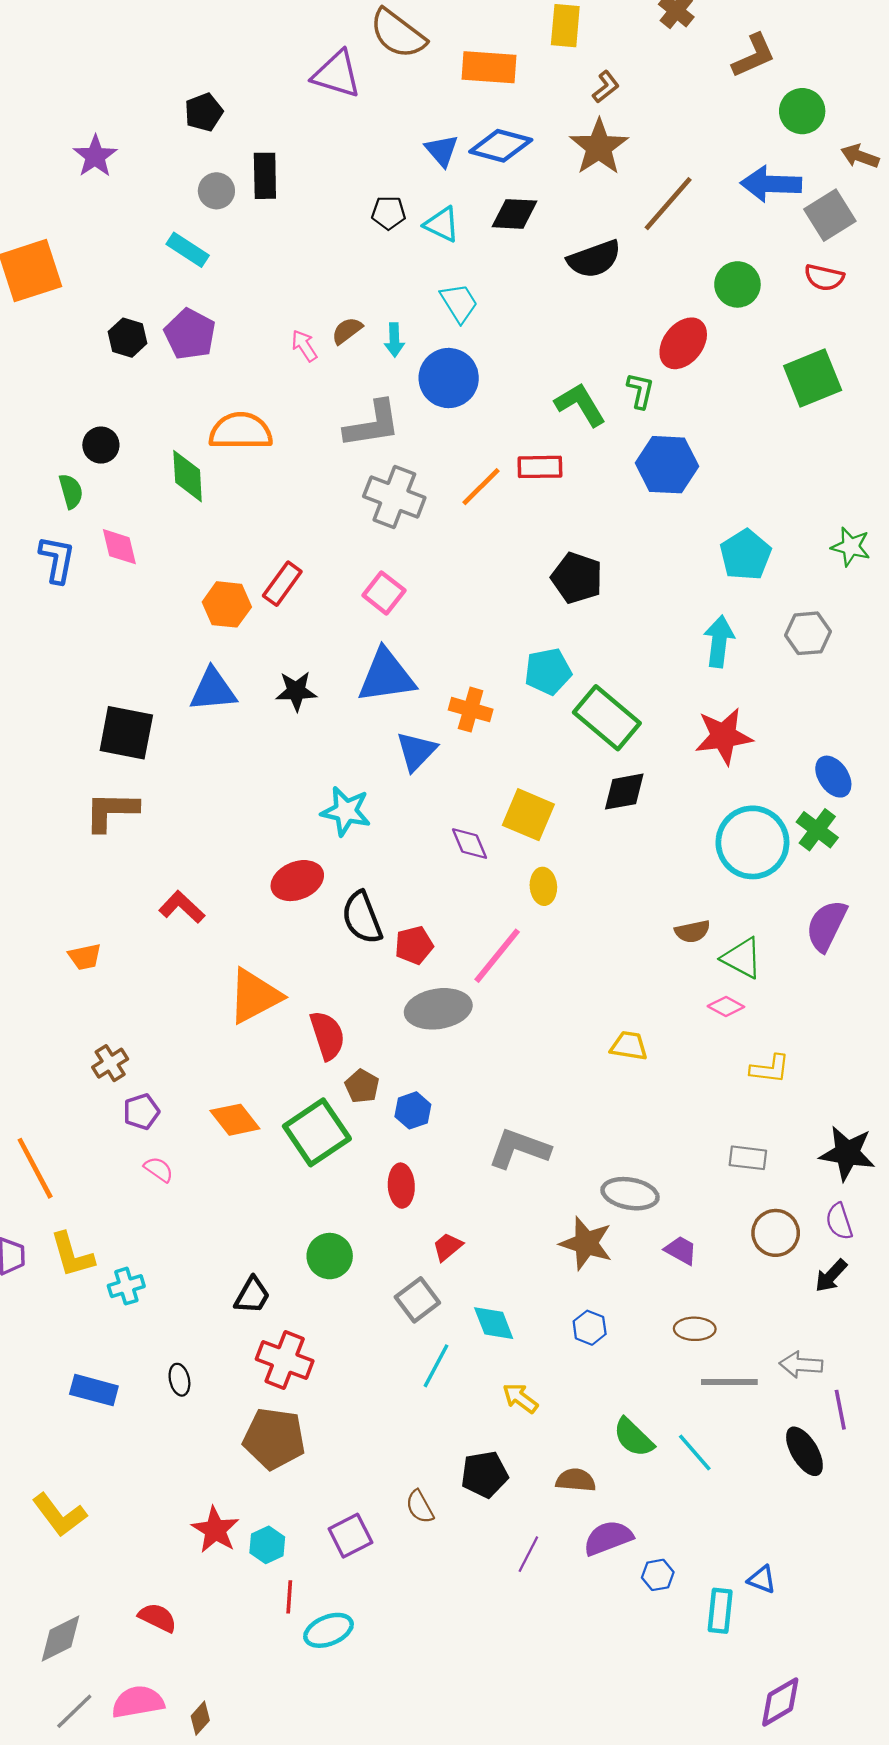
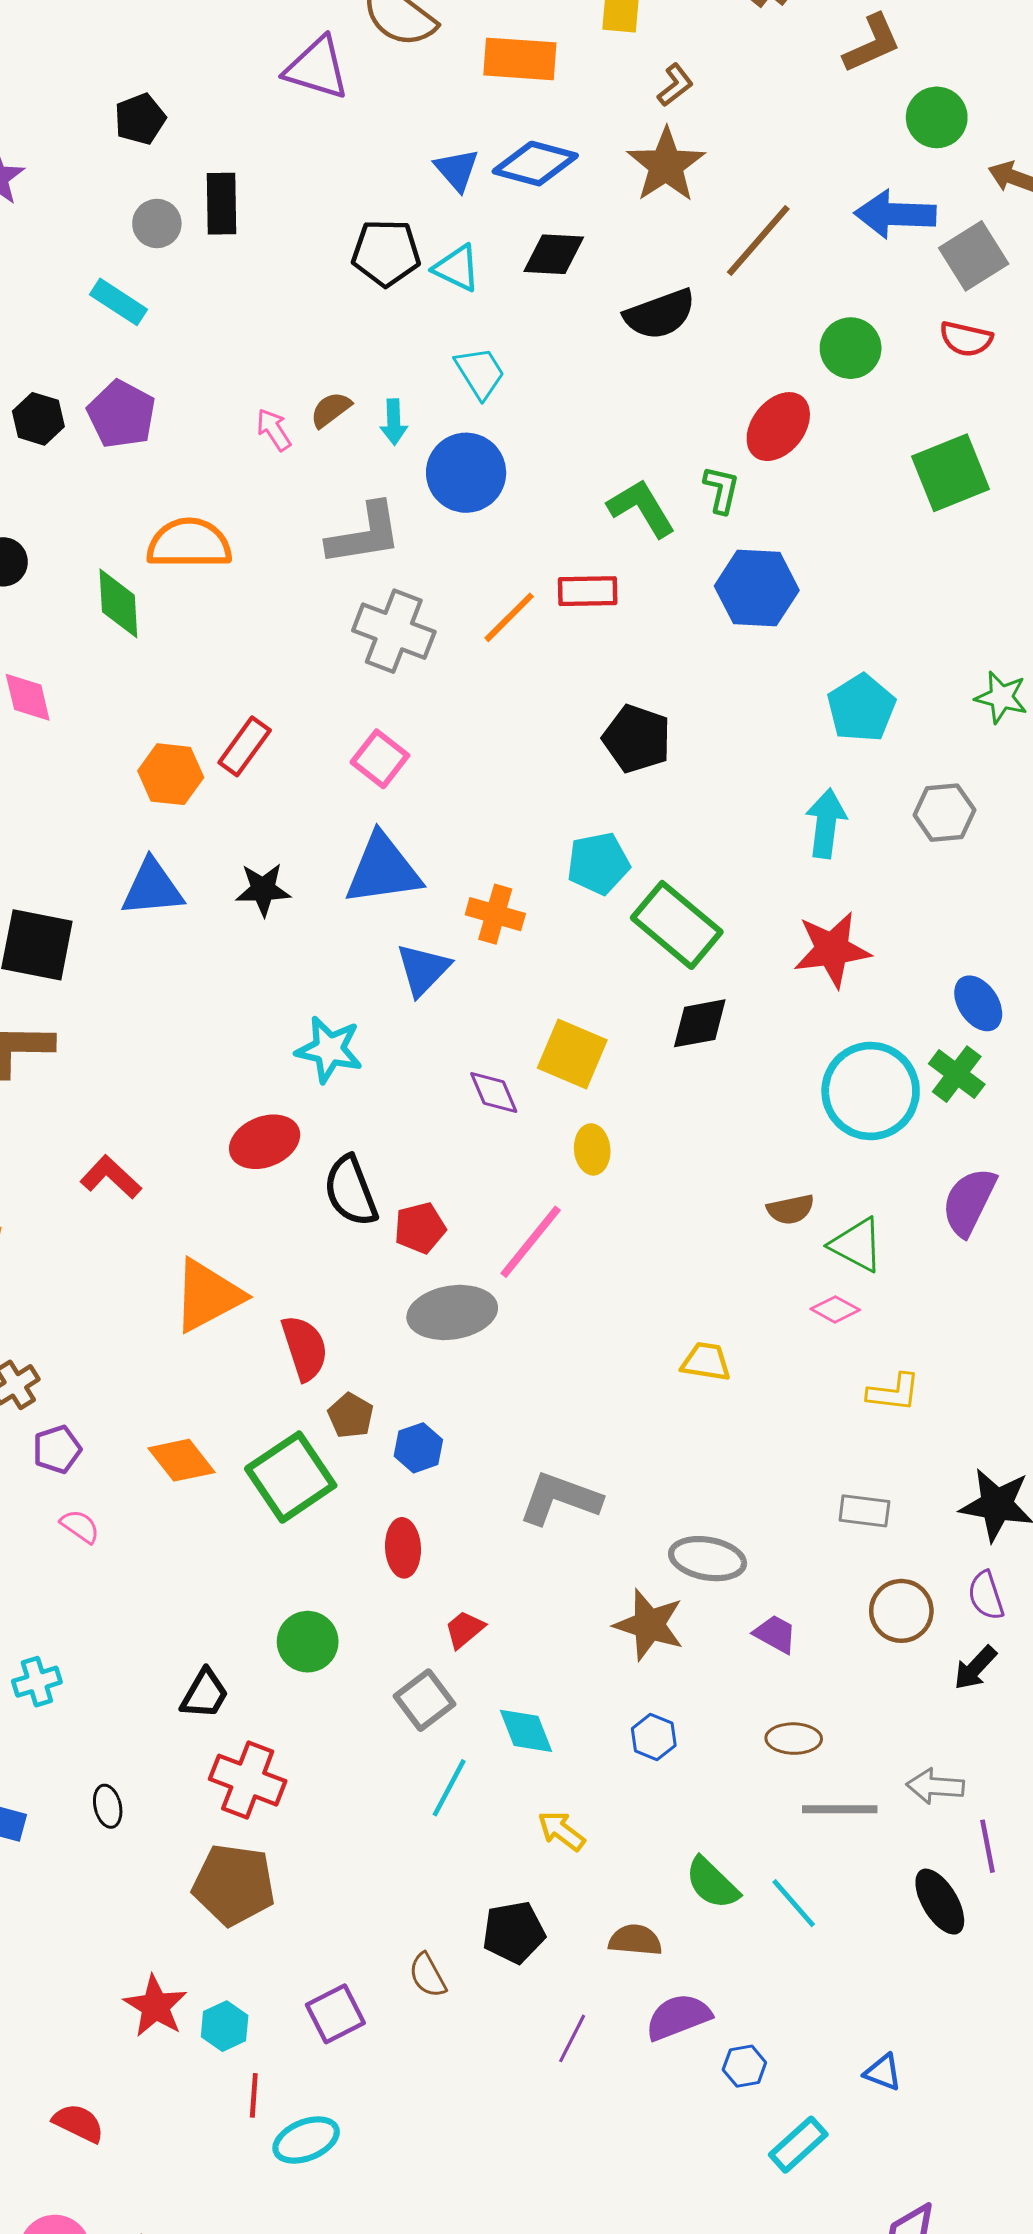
black pentagon: (389, 213) -> (386, 253), size x1.5
cyan rectangle: (720, 1611) -> (798, 2145), moved, turned 42

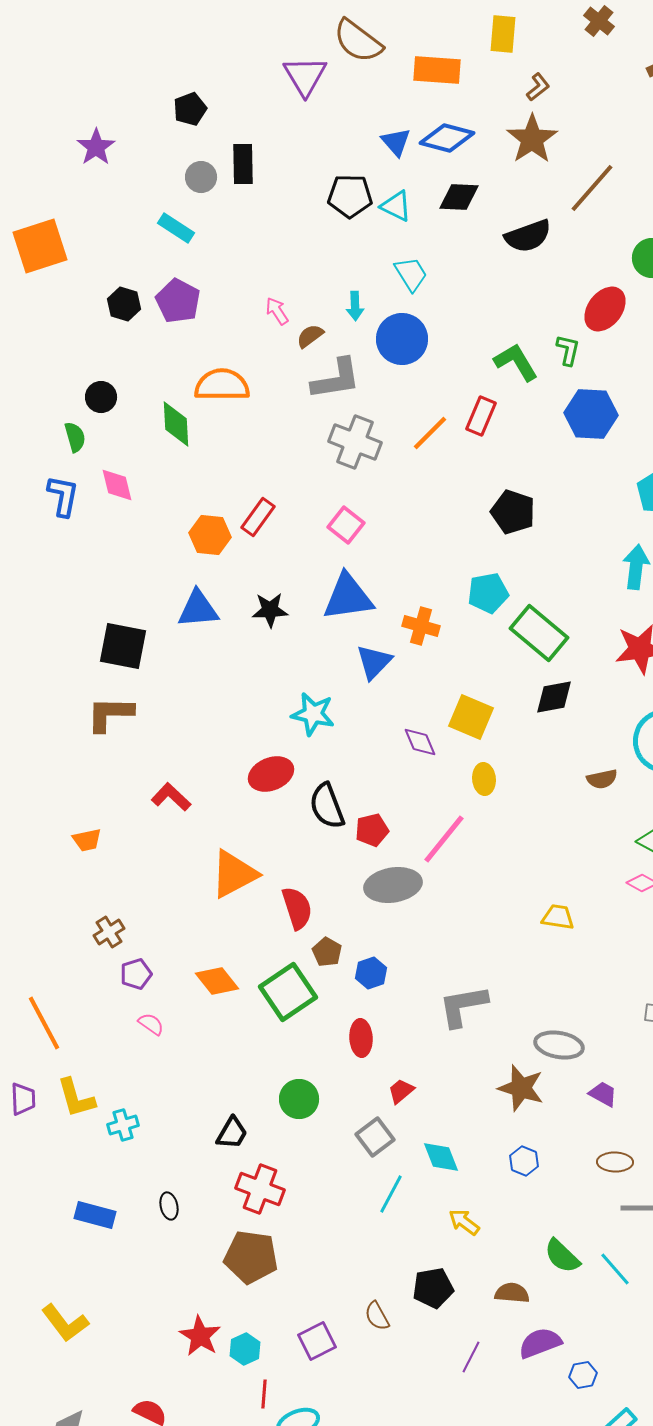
purple triangle: (317, 68) -> (305, 76), turned 42
brown semicircle: (331, 410) -> (310, 336), moved
red rectangle: (588, 591) -> (481, 416), turned -66
brown semicircle: (791, 1209) -> (602, 779), moved
gray L-shape: (560, 1499) -> (463, 1006), turned -30

